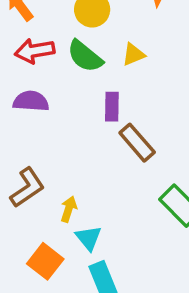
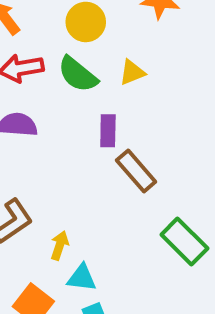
cyan triangle: (88, 238) -> (82, 278), turned -44

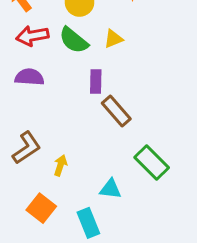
cyan triangle: (82, 278) -> (110, 189), moved

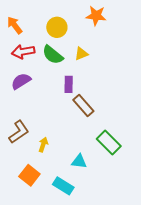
purple semicircle: (29, 77) -> (21, 81), turned -36
cyan rectangle: (88, 223) -> (63, 186), turned -36

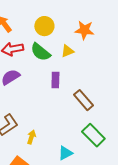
orange star: (96, 16) -> (84, 30), moved
brown rectangle: (83, 106) -> (83, 100), moved
cyan triangle: (79, 162) -> (65, 153), turned -35

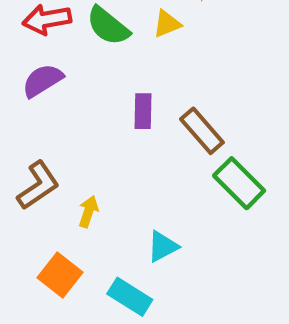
purple rectangle: (55, 80) -> (143, 111), moved
green rectangle: (93, 135) -> (239, 183), moved

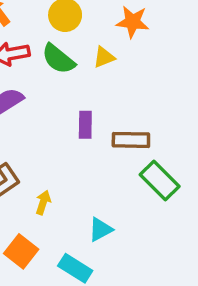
brown rectangle: (202, 131) -> (131, 140), turned -48

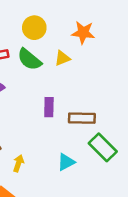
cyan triangle: (101, 229) -> (66, 162), moved

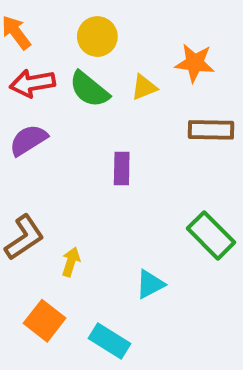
orange star: (83, 33) -> (195, 63), moved
brown rectangle: (82, 118) -> (211, 130), moved
cyan triangle: (66, 162) -> (150, 284), moved

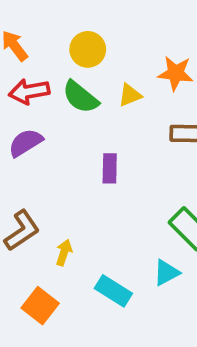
cyan triangle: (150, 284) -> (166, 273), moved
cyan rectangle: (110, 341) -> (113, 291), moved

